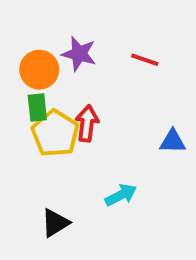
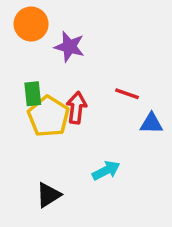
red line: (145, 60) -> (127, 94), moved
orange circle: (39, 70) -> (31, 24), moved

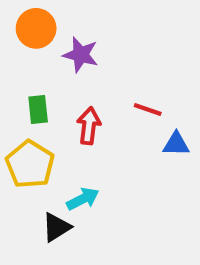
yellow pentagon: (49, 116) -> (30, 164), moved
cyan arrow: (106, 170) -> (83, 199), moved

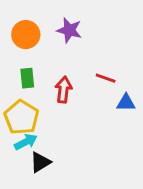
orange circle: (36, 28) -> (26, 35), moved
purple star: (81, 55) -> (69, 30), moved
cyan arrow: (83, 199) -> (26, 142), moved

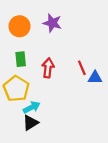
red line: (106, 78) -> (82, 68), moved, turned 48
cyan arrow: (26, 142) -> (32, 107), moved

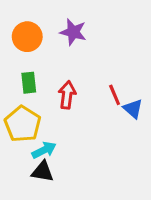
blue triangle: (95, 78) -> (133, 109), turned 40
black triangle: (30, 123) -> (43, 172), turned 42

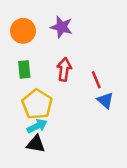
red arrow: (67, 95) -> (64, 69), moved
blue triangle: (133, 109) -> (105, 100), moved
yellow pentagon: (23, 124) -> (37, 104), moved

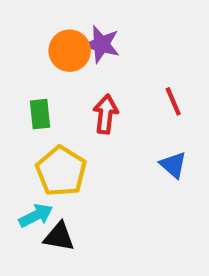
orange circle: (23, 31) -> (70, 51), moved
red line: (96, 80) -> (173, 101), moved
cyan arrow: (37, 126) -> (36, 216), moved

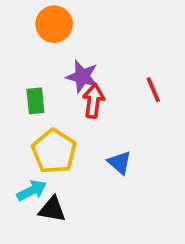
purple star: (101, 44) -> (82, 77), moved
orange circle: (70, 51) -> (54, 24), moved
blue triangle: (173, 165) -> (120, 163), moved

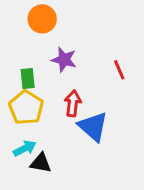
red arrow: (93, 101) -> (73, 103), moved
yellow pentagon: (54, 151) -> (26, 108), moved
blue triangle: (120, 163) -> (93, 127), size x1.6

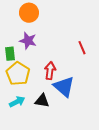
purple star: (64, 60) -> (28, 41), moved
green rectangle: (28, 79) -> (10, 54), moved
black triangle: (41, 163) -> (42, 101), moved

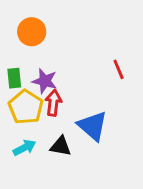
orange circle: (29, 13) -> (32, 32), moved
purple star: (28, 41) -> (45, 81), moved
red arrow: (50, 71) -> (53, 103), moved

